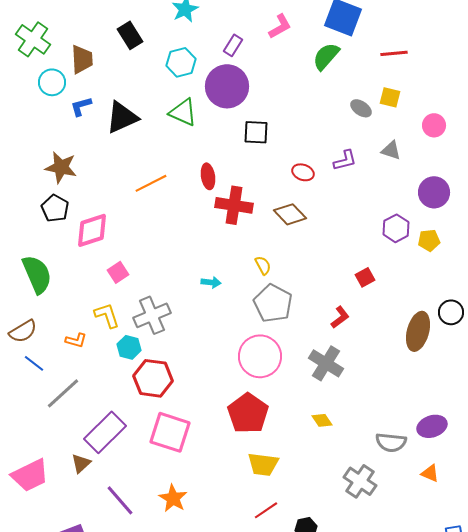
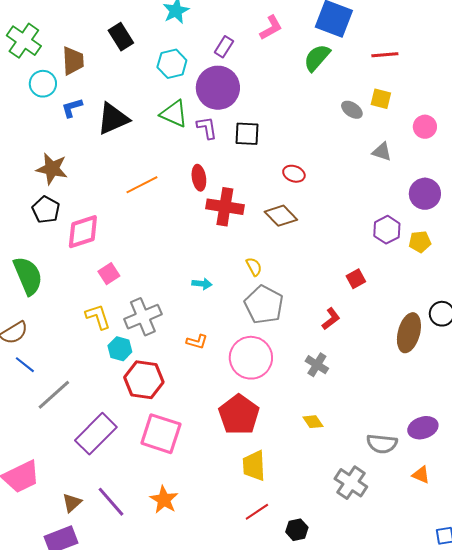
purple L-shape: (345, 160) -> (207, 128), moved, turned -85
orange L-shape: (76, 340) -> (197, 342), moved
gray cross: (326, 363) -> (317, 365), size x0.7
brown triangle: (81, 463) -> (72, 503), moved
yellow trapezoid: (263, 464) -> (254, 466), turned 80

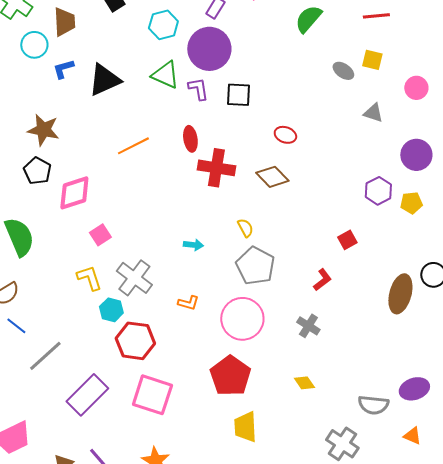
gray cross: (143, 317) -> (134, 278), turned -30

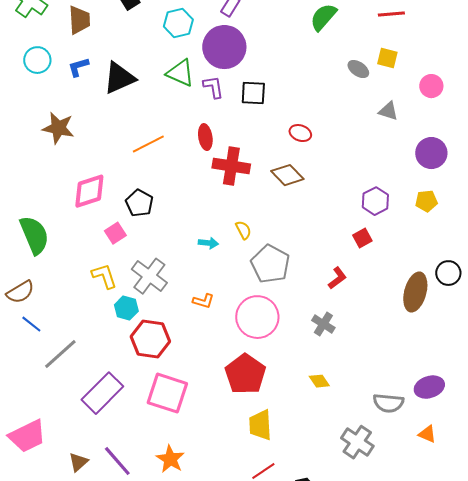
cyan circle: (34, 45) -> (37, 60), moved
black pentagon: (37, 171) -> (139, 203), moved
purple hexagon: (378, 191) -> (375, 201), moved
yellow semicircle: (245, 228) -> (243, 230), moved

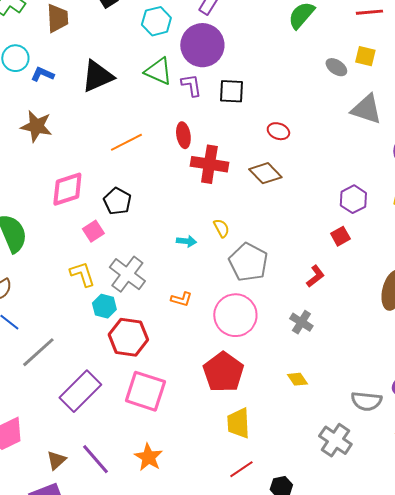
blue L-shape: (78, 67) -> (42, 74), moved, turned 40
gray triangle: (388, 111) -> (366, 109), size x1.6

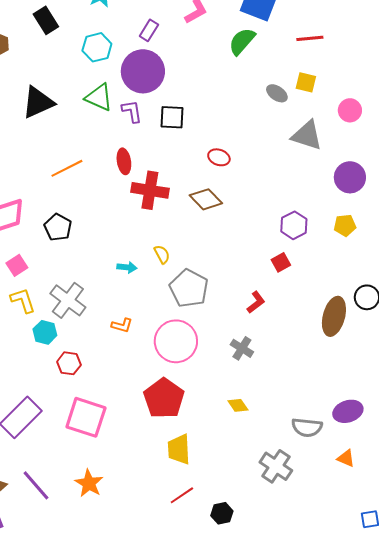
pink square: (93, 231) -> (17, 265), moved
red hexagon: (128, 337) -> (69, 363), size x0.6

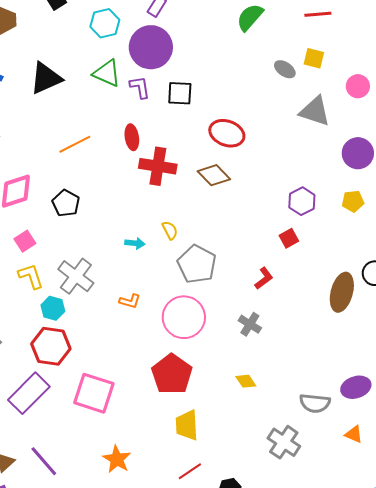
red ellipse: (219, 157) -> (227, 133), size x1.6
red hexagon: (69, 363) -> (51, 346), moved, size x1.6
orange star: (89, 483) -> (117, 459), moved

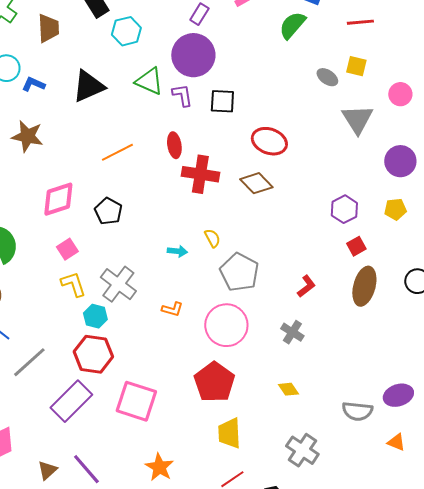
cyan hexagon: (105, 23) -> (126, 31), moved
gray triangle: (315, 111) -> (357, 119), turned 40
red square: (289, 238) -> (356, 246), moved
brown ellipse: (342, 292) -> (364, 286), moved
gray cross: (284, 442) -> (302, 450), moved

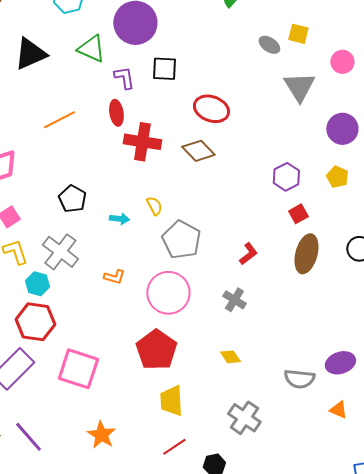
purple L-shape: (182, 95) -> (124, 78), moved
yellow pentagon: (395, 209) -> (337, 177), turned 30
black pentagon: (108, 211) -> (72, 199), moved

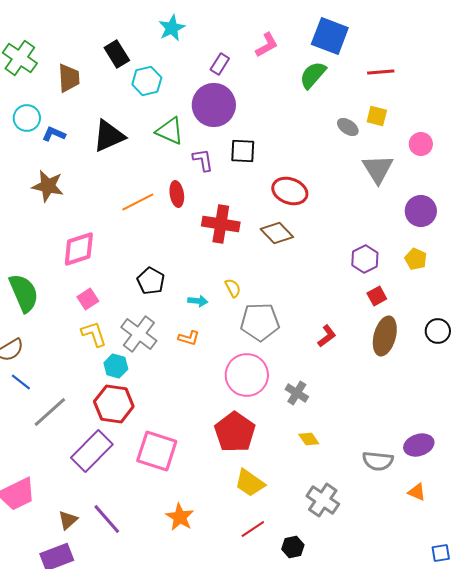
red ellipse: (116, 113) -> (177, 194), moved
gray pentagon: (181, 240) -> (260, 322), turned -30
orange L-shape: (114, 277) -> (189, 338), moved
gray cross: (234, 300) -> (297, 393), moved
yellow trapezoid: (171, 401) -> (250, 483), turned -52

